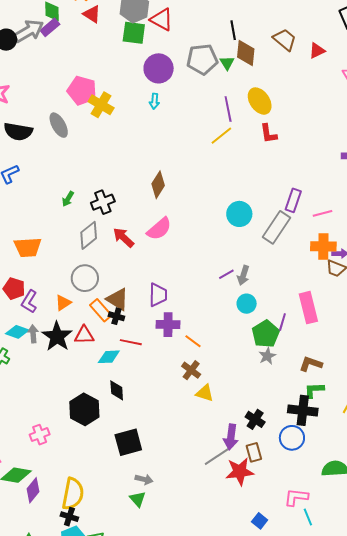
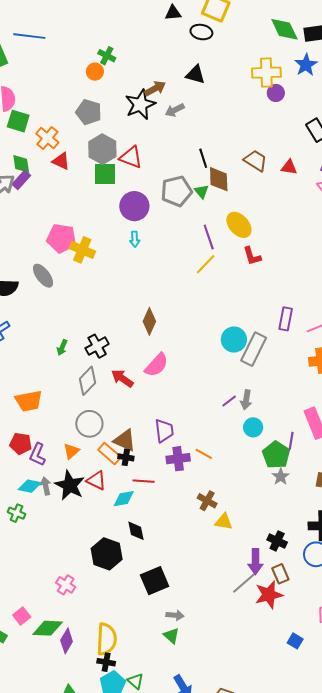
red triangle: (317, 51) -> (289, 167), turned 42
gray rectangle: (277, 227) -> (254, 349), moved
red triangle: (84, 335) -> (96, 480), turned 35
orange line: (193, 341) -> (204, 454), moved
pink cross: (40, 435) -> (66, 585), turned -30

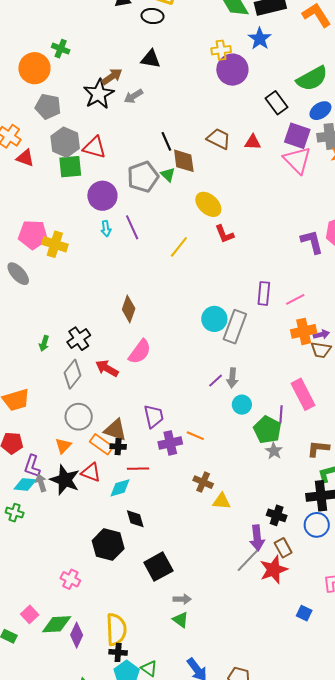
orange circle: (95, 72) -> (34, 68), moved, size x1.8
yellow cross: (266, 73) -> (221, 50), size x0.7
purple circle: (276, 93) -> (232, 70), size x1.8
purple line: (209, 237) -> (132, 227), moved
purple L-shape: (37, 454) -> (32, 466), moved

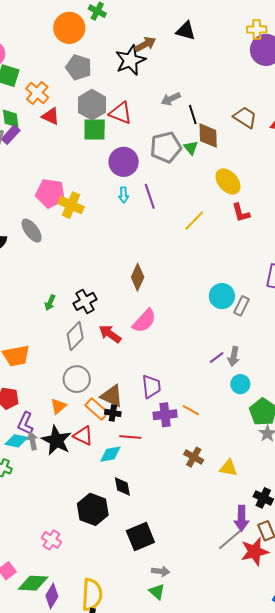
gray arrow: (133, 96) -> (171, 99), moved
gray rectangle: (235, 327) -> (242, 306), size x0.6
yellow triangle: (222, 501) -> (228, 468), moved

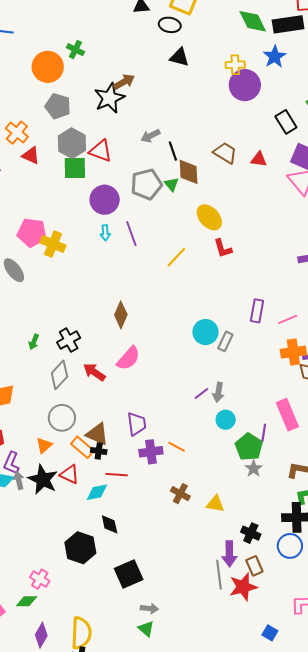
black triangle: (186, 31) -> (179, 57), moved
gray line: (231, 539) -> (219, 575), turned -56
green diamond: (33, 583) -> (27, 601), moved, size x0.7

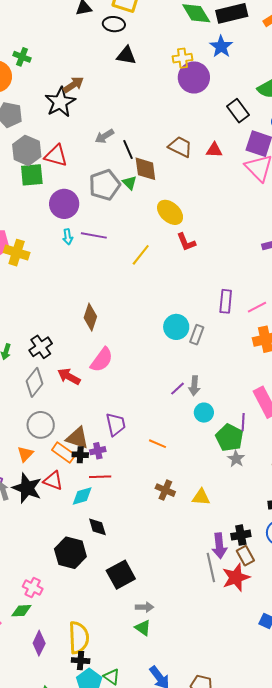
purple line: (131, 234) -> (94, 235), turned -55
purple cross: (151, 452) -> (98, 451), moved, size x0.7
black cross: (251, 533) -> (241, 535), moved, turned -30

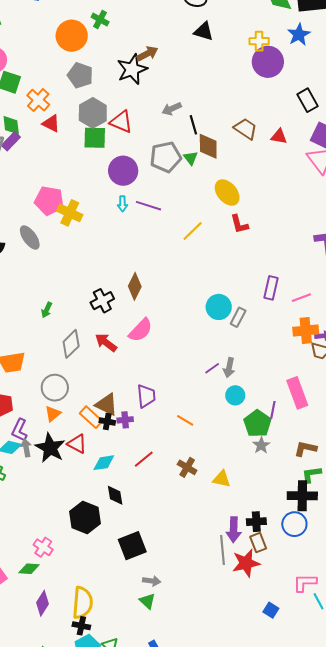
black cross: (41, 347) -> (102, 301), moved
gray circle: (41, 425) -> (55, 388), moved
red line: (100, 477) -> (144, 459), moved, turned -45

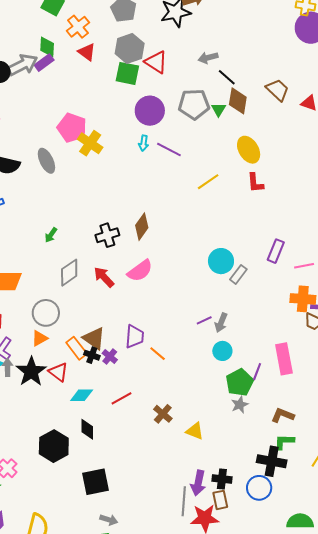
black line: (193, 125) -> (227, 77), turned -42
purple cross: (125, 420) -> (110, 357), turned 35
orange line: (185, 420) -> (158, 354), moved

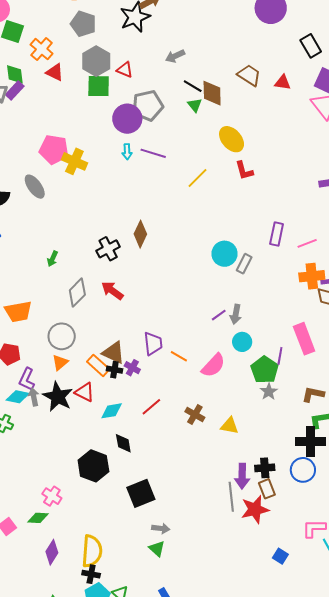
red triangle: (156, 62) -> (125, 70), size x0.7
black line: (227, 77) -> (193, 86), moved
gray pentagon: (194, 104) -> (148, 106), moved
pink semicircle: (140, 271) -> (213, 365), moved

